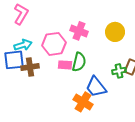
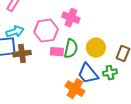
yellow circle: (115, 32) -> (96, 48), moved
green cross: (119, 71) -> (110, 73), moved

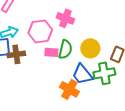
green cross: (110, 73) -> (104, 73), size x1.5

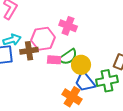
yellow circle: (90, 48) -> (81, 65), moved
green semicircle: (65, 49) -> (68, 57), turned 42
brown cross: (16, 54) -> (29, 51), moved

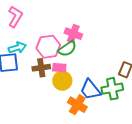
brown cross: (29, 51) -> (41, 68), moved
green semicircle: (68, 57) -> (67, 49), moved
yellow circle: (81, 65) -> (62, 81), moved

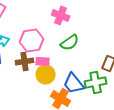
pink cross: (73, 34) -> (61, 15), moved
green semicircle: (67, 49) -> (70, 42), moved

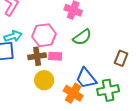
yellow circle: (46, 74) -> (44, 80), moved
green cross: (96, 82) -> (108, 90), moved

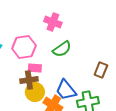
brown cross: (37, 56) -> (29, 80), moved
yellow circle: (44, 80) -> (35, 92), moved

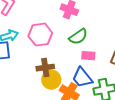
pink rectangle: (35, 68) -> (88, 56), moved

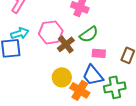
brown cross: (45, 68) -> (66, 44), moved, turned -30

